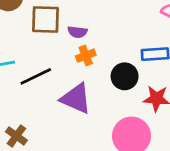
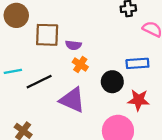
orange cross: (86, 56) -> (80, 65), turned -35

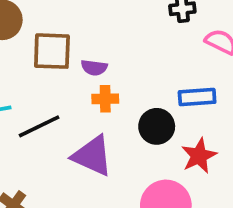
orange cross: (80, 65) -> (105, 99), turned -35
red star: (139, 100) -> (199, 156), turned -30

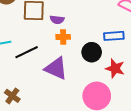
red star: (199, 156) -> (115, 68), turned -30

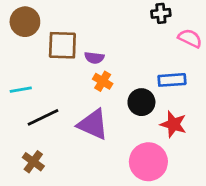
orange cross: (63, 37) -> (103, 81), turned 32
black line: (27, 52) -> (43, 117), moved

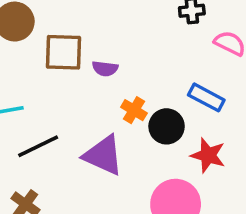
blue rectangle: (172, 80) -> (206, 97), turned 32
orange cross: (103, 81) -> (134, 110), moved

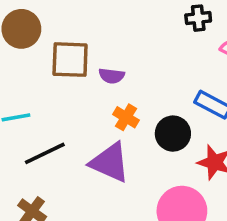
orange cross: (134, 110) -> (126, 117), moved

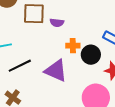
orange cross: (126, 117) -> (73, 46), moved, turned -32

